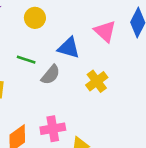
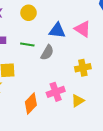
pink triangle: (105, 31) -> (83, 29), moved
yellow cross: (97, 81) -> (83, 68), moved, turned 35

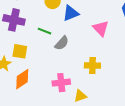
blue triangle: (57, 30) -> (71, 13), moved, turned -42
orange diamond: (31, 104) -> (22, 79), moved

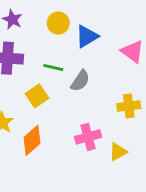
yellow square: (20, 51) -> (37, 96), moved, turned -35

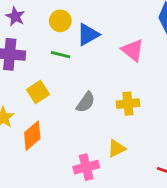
green line: (53, 67) -> (60, 55), moved
gray semicircle: (80, 81) -> (86, 102), moved
pink cross: (88, 137) -> (86, 167), moved

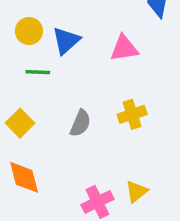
pink triangle: (133, 50) -> (124, 48), turned -35
orange diamond: (32, 136) -> (24, 177), turned -52
yellow triangle: (117, 148) -> (137, 192), moved

